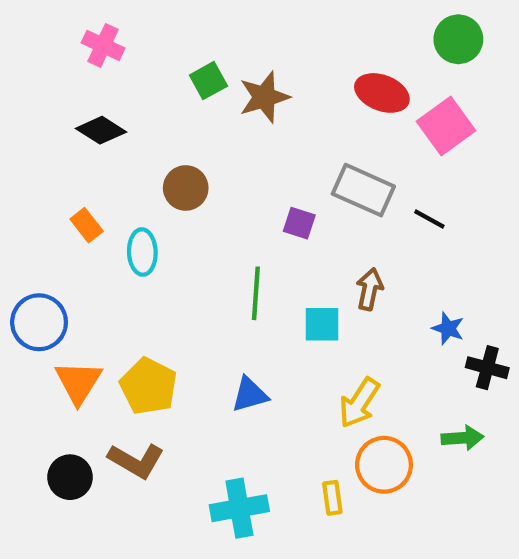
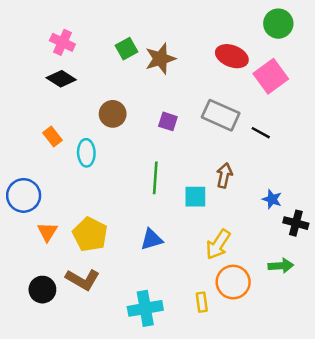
pink cross: (103, 45) -> (62, 42), moved
purple square: (299, 223) -> (168, 121), moved
orange triangle: (78, 382) -> (47, 232), size x0.7

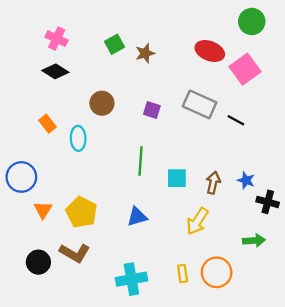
brown star: (160, 59) -> (145, 53), size x0.7
brown arrow: (224, 175) -> (213, 183), moved
orange circle: (233, 282) -> (217, 272), moved

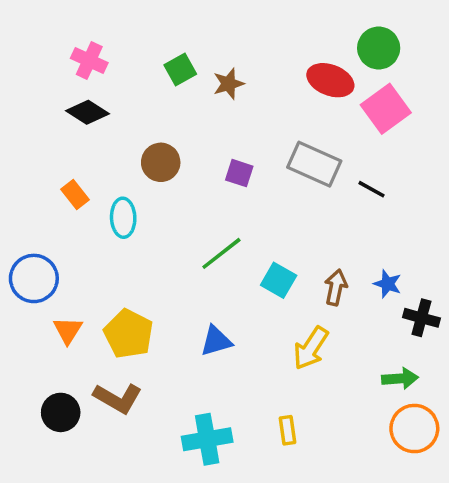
green circle: (252, 21) -> (379, 48), moved
green line: (141, 161) -> (221, 253), turned 48
cyan square: (177, 178) -> (279, 280), turned 30
orange circle: (217, 272) -> (414, 429), moved

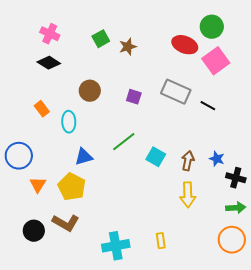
blue triangle: (216, 341) -> (84, 157), moved
yellow arrow: (311, 348) -> (188, 195), moved, turned -35
green arrow: (400, 378) -> (236, 208), moved

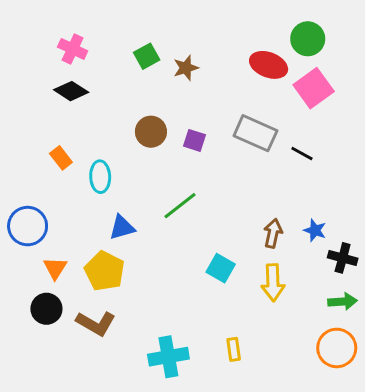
brown circle: (90, 91) -> (151, 132), moved
cyan square: (156, 157) -> (221, 268), moved
black circle: (34, 231) -> (46, 309), moved

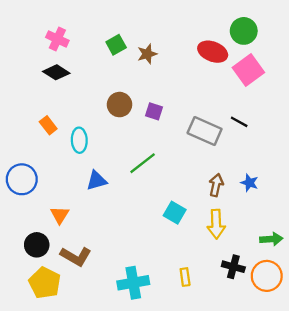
gray rectangle: (255, 133) -> (205, 131), moved
black cross: (343, 258) -> (233, 267), moved
orange triangle: (55, 268) -> (60, 215), moved
yellow pentagon: (105, 271) -> (45, 283), moved

